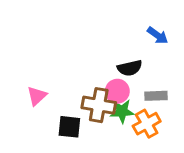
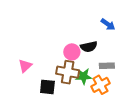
pink circle: (117, 91) -> (72, 52), moved

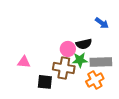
pink triangle: (25, 66) -> (24, 62), turned 48
gray rectangle: (107, 66) -> (101, 62), size x1.5
green star: (84, 76) -> (80, 60), moved

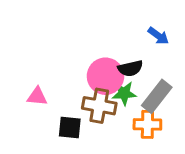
pink circle: (68, 49) -> (105, 76), size x1.5
gray rectangle: (101, 62) -> (157, 96), turned -50
orange cross: (95, 80) -> (147, 124), turned 30

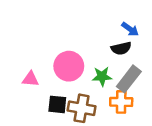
black semicircle: (130, 68) -> (121, 48), moved
pink circle: (105, 76) -> (69, 66), moved
brown cross: (99, 106) -> (82, 108), moved

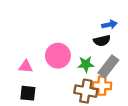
blue arrow: (130, 29) -> (109, 25), turned -48
black square: (57, 104) -> (28, 93), moved
brown cross: (82, 108) -> (86, 91), moved

